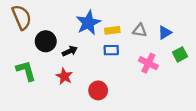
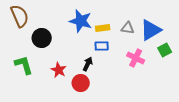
blue star: (88, 23) -> (81, 21), turned -30
blue triangle: (165, 33) -> (151, 30), size x1.6
black arrow: (70, 51) -> (88, 64), moved, turned -40
red circle: (98, 90) -> (81, 83), moved

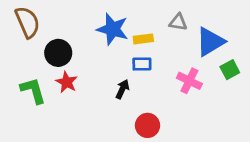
gray triangle: (128, 28) -> (178, 22), moved
red star: (59, 70) -> (67, 82), moved
red circle: (81, 83) -> (147, 125), moved

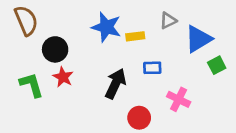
gray triangle: (178, 22) -> (168, 21), turned -36
blue rectangle: (142, 64) -> (152, 68), moved
pink cross: (189, 81) -> (179, 99), moved
black arrow: (122, 89) -> (116, 84), size x1.6

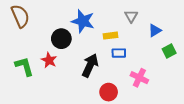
gray triangle: (168, 21) -> (131, 16), turned -32
yellow rectangle: (135, 36) -> (111, 36), moved
blue triangle: (198, 39) -> (155, 30), size x0.6
black circle: (55, 49) -> (61, 39), moved

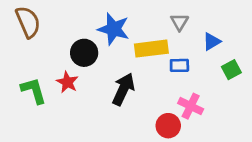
yellow rectangle: (111, 36) -> (151, 49), size x1.6
blue rectangle: (119, 53) -> (179, 65), moved
red circle: (109, 92) -> (168, 126), moved

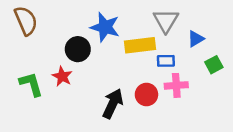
gray triangle: (179, 22) -> (166, 21), size x1.5
black arrow: (123, 89) -> (113, 104), moved
pink cross: (191, 106) -> (176, 85), moved, turned -30
red circle: (168, 126) -> (146, 95), moved

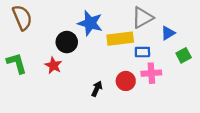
gray triangle: (166, 21) -> (142, 18), turned 30
green L-shape: (31, 84) -> (17, 63), moved
black arrow: (113, 104) -> (97, 89), size x0.6

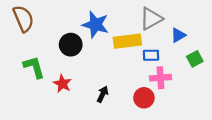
green L-shape: (17, 63) -> (34, 67), moved
red star: (53, 65) -> (62, 84), moved
red circle: (126, 81) -> (144, 98), moved

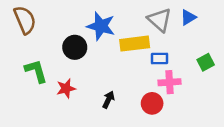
gray triangle: (151, 19) -> (160, 20), turned -50
blue triangle: (178, 35) -> (188, 17), moved
red star: (62, 84) -> (66, 88), turned 30

